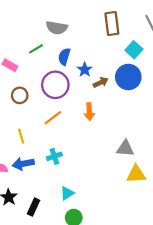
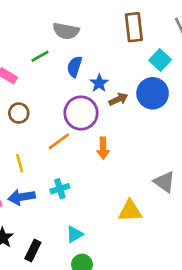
purple circle: (55, 85) -> (81, 113), moved
orange arrow: (89, 112) -> (103, 148), moved
gray triangle: (125, 148) -> (164, 182), moved, turned 30
yellow triangle: (136, 174) -> (130, 211), moved

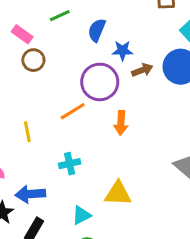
blue star: (99, 83) -> (123, 51), turned 30
brown circle: (19, 113) -> (33, 60), moved
blue arrow: (21, 197) -> (30, 194), moved
yellow triangle: (130, 211) -> (118, 193), moved

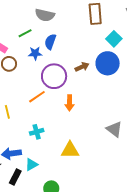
blue star: (123, 51) -> (35, 53), moved
cyan triangle: (82, 215) -> (31, 164), moved

